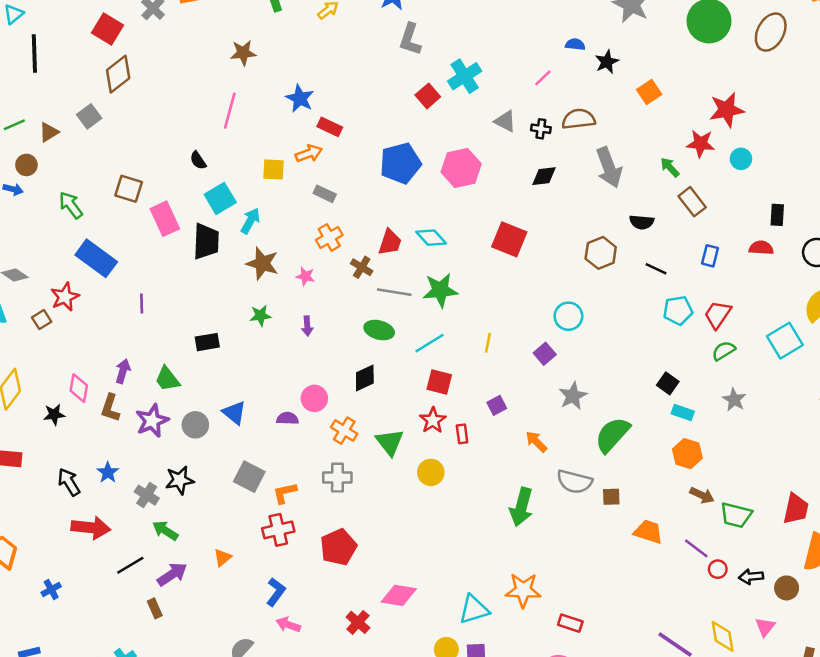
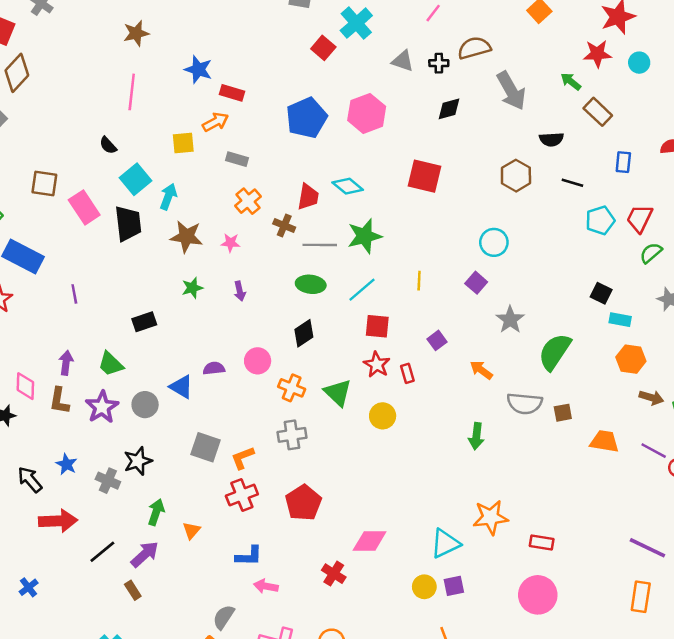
purple semicircle: (288, 418) -> (214, 368), moved
green arrow: (521, 507) -> (476, 436), size x0.7
green arrow: (165, 531) -> (156, 512), moved, turned 85
blue L-shape: (276, 592) -> (249, 556), turned 64

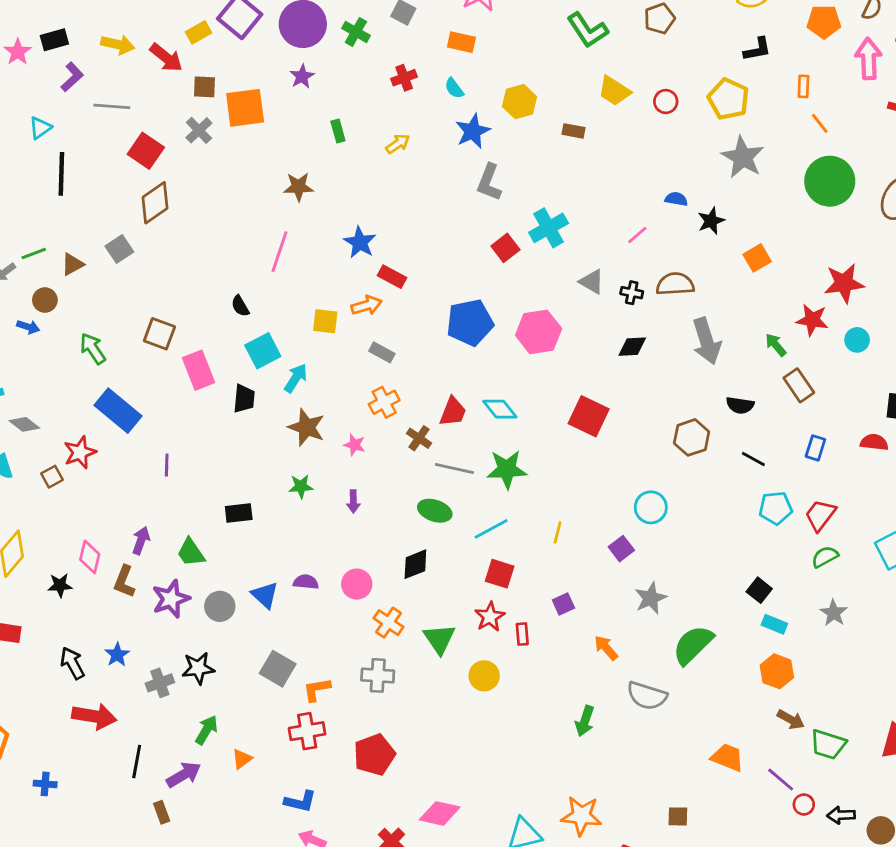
black trapezoid: (128, 223) -> (244, 399), size x0.7
brown square: (563, 413) -> (678, 816), moved
gray cross: (108, 481) -> (160, 683), turned 35
black line: (102, 552) -> (137, 762), turned -52
blue cross: (29, 587) -> (45, 784), turned 30

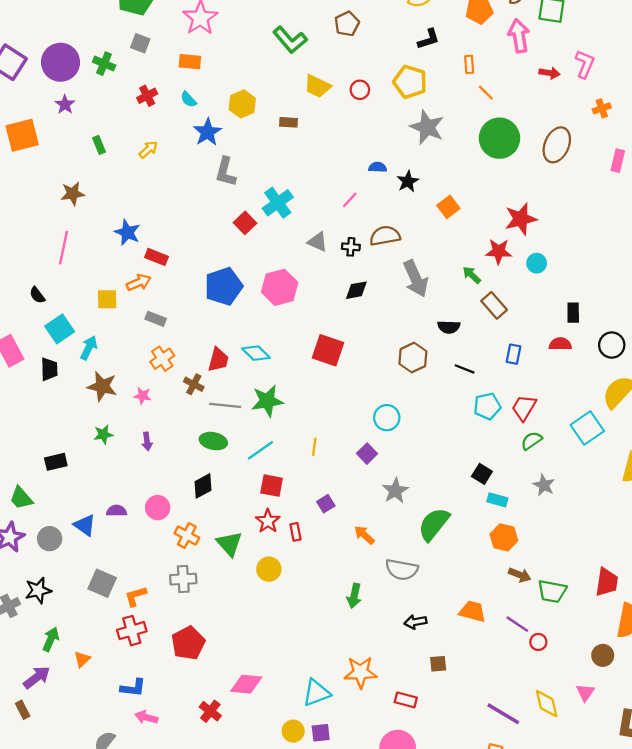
black arrow: (841, 815) -> (415, 622), moved

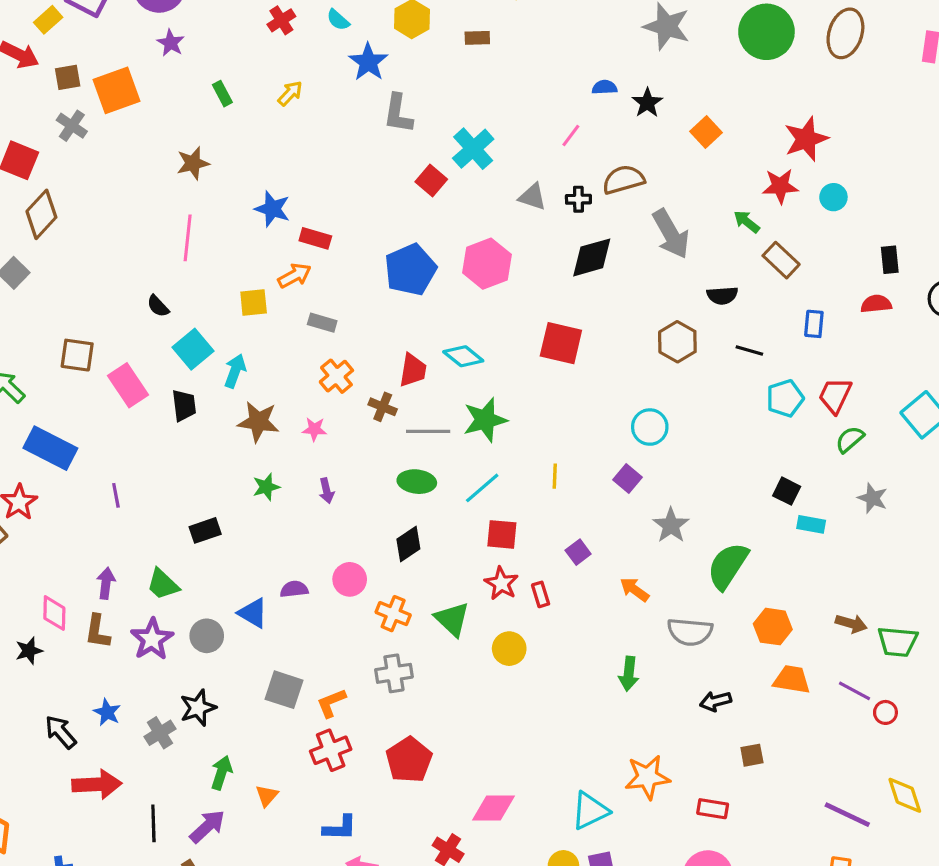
black diamond: (356, 290) -> (592, 257), size x1.4
orange hexagon: (504, 537) -> (773, 627), moved

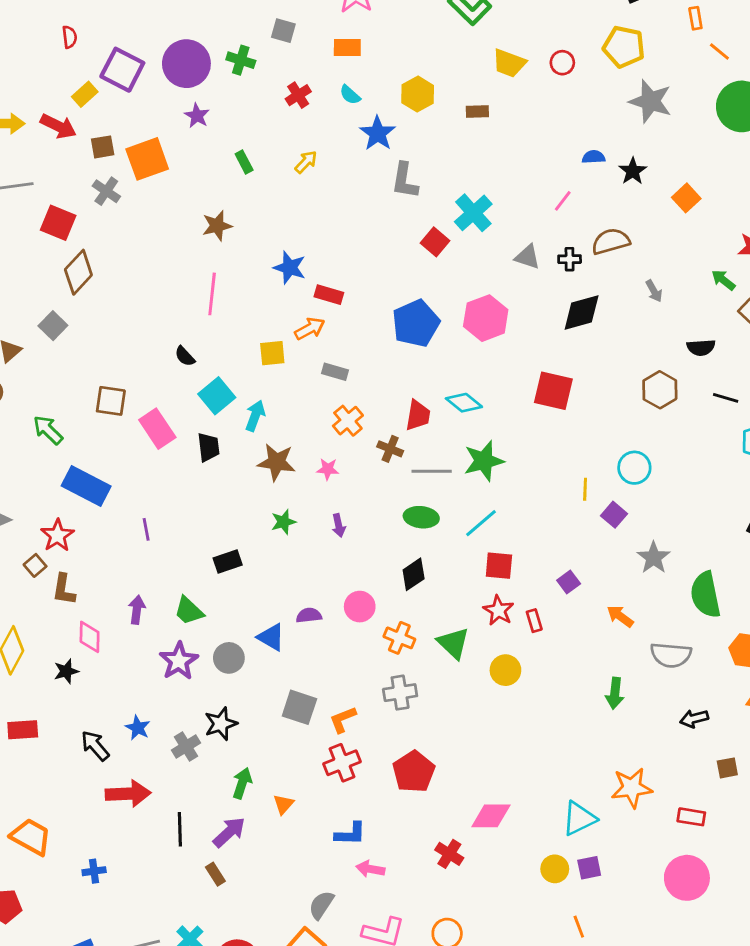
gray arrow: (671, 234) -> (654, 291), size x0.5
yellow line: (555, 476) -> (585, 489), moved
green semicircle: (728, 566) -> (706, 595), turned -45
brown L-shape: (97, 632) -> (64, 589), moved

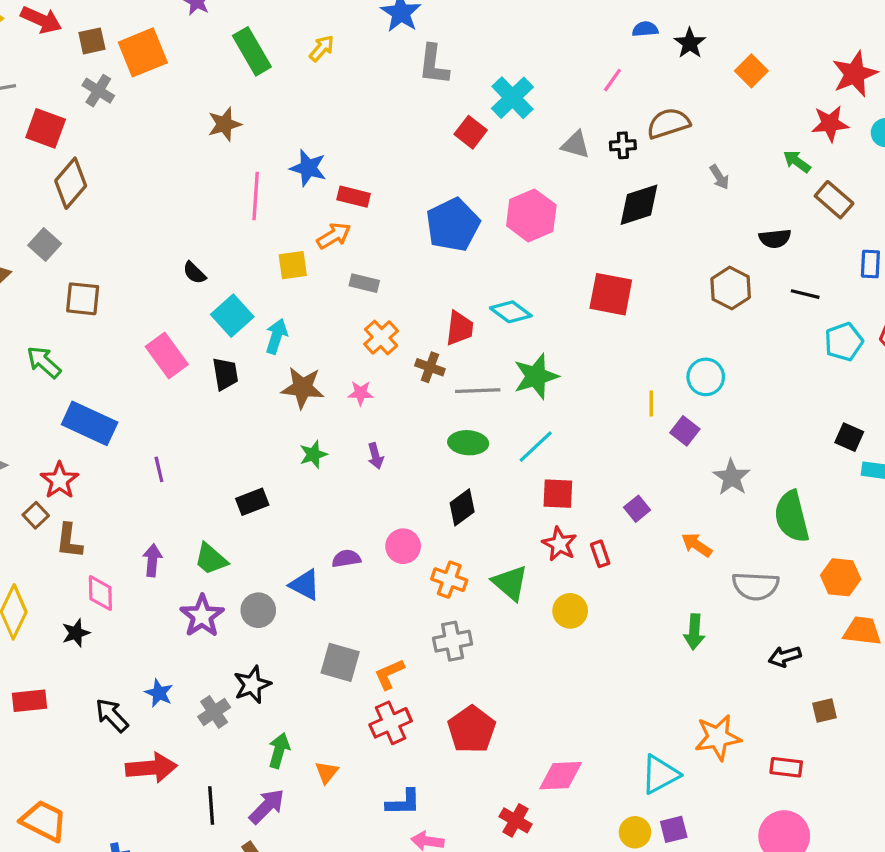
green rectangle: (244, 162) -> (252, 51), size x1.8
pink line: (212, 294) -> (256, 196), moved
brown square: (111, 401) -> (83, 299), moved

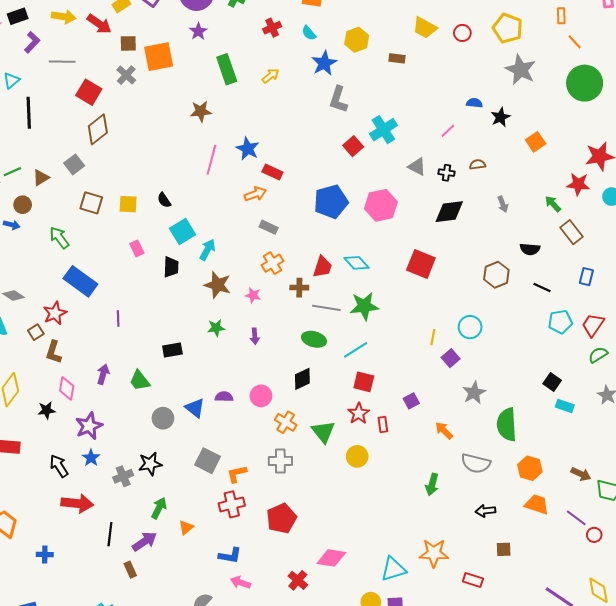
brown semicircle: (668, 123) -> (477, 165), size x0.6
yellow square: (293, 265) -> (128, 204), moved
pink rectangle: (167, 355) -> (137, 248), size x0.6
brown cross: (430, 367) -> (299, 288), turned -30
purple star: (202, 616) -> (89, 426), moved

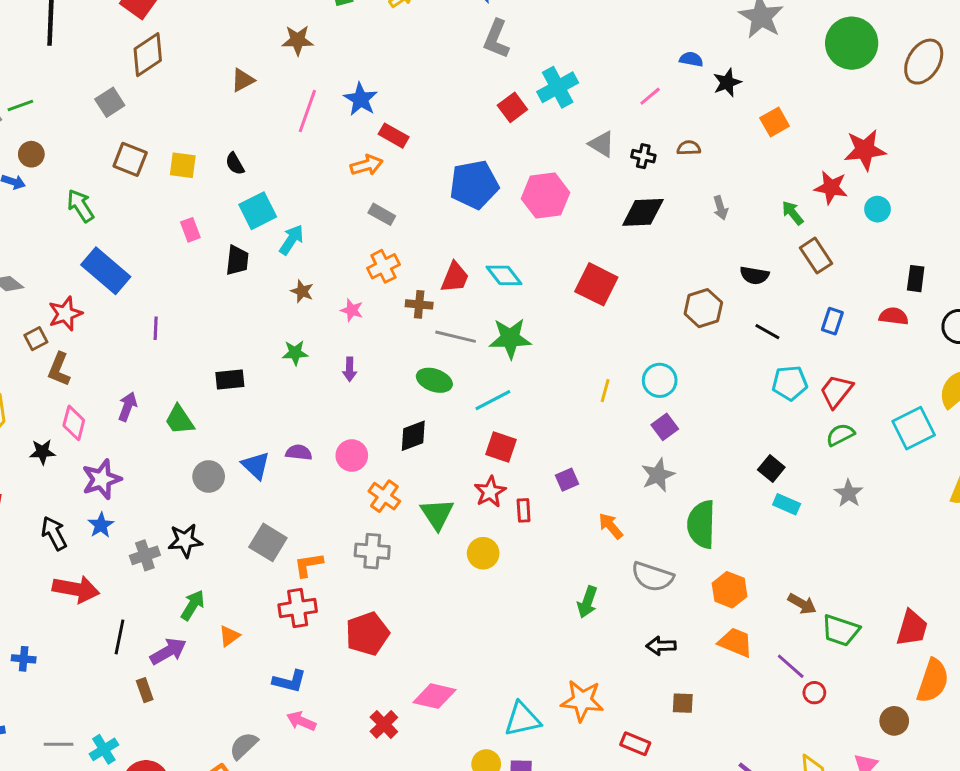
brown triangle: (41, 178) -> (243, 80), moved
brown star: (218, 285) -> (302, 291), size x0.6
purple square: (451, 358) -> (665, 427), moved

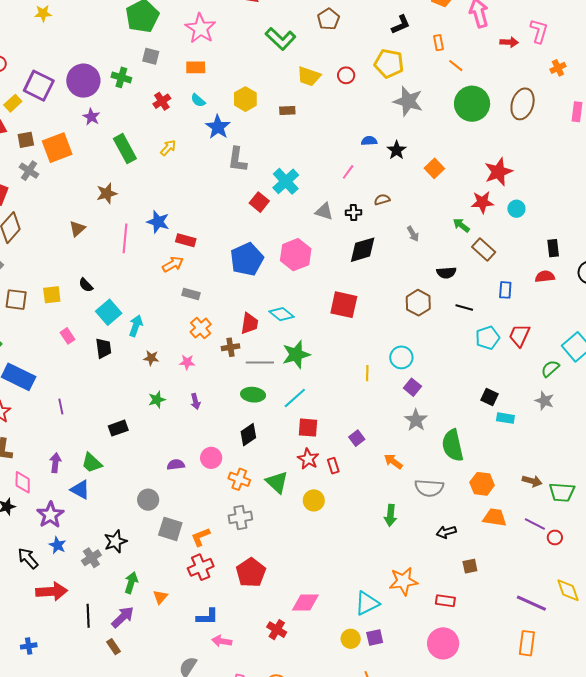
green semicircle: (840, 435) -> (550, 369), moved
blue triangle: (256, 465) -> (80, 490), moved
gray circle: (209, 476) -> (148, 500), moved

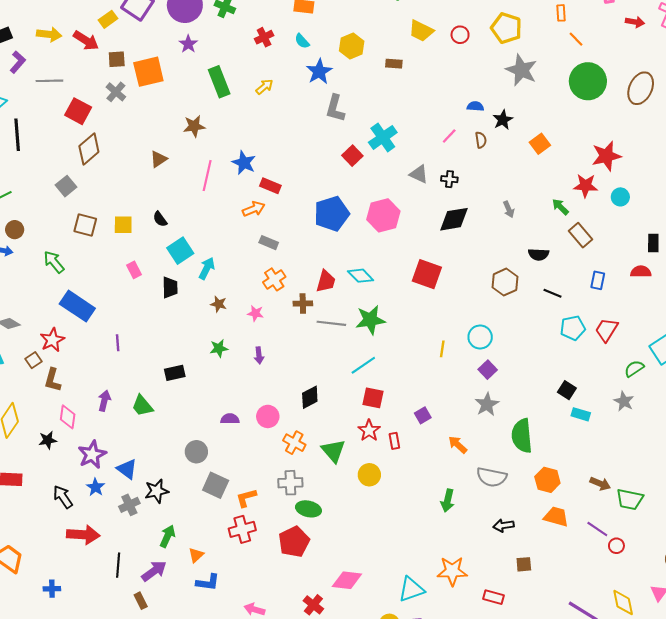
brown semicircle: (382, 200) -> (481, 140), moved, turned 91
green ellipse: (253, 395) -> (308, 509), moved
blue triangle: (80, 490) -> (127, 469), moved
blue L-shape: (207, 617) -> (208, 582), moved

